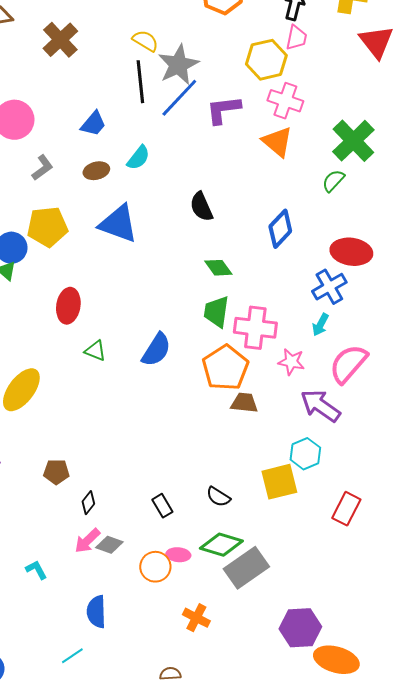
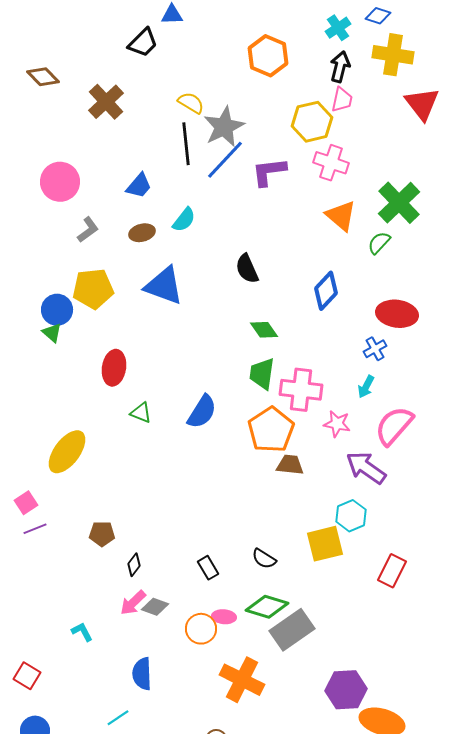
orange triangle: (277, 142) -> (341, 216), moved
blue cross: (329, 287) -> (375, 349), size x0.7
orange cross: (196, 618) -> (242, 680), size x1.6

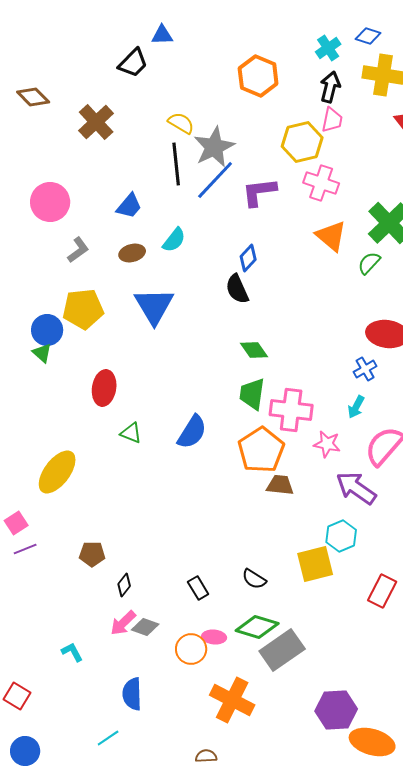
blue triangle: (164, 286) -> (154, 306), turned 39
blue diamond: (326, 291) -> (248, 258), moved, size x0.7

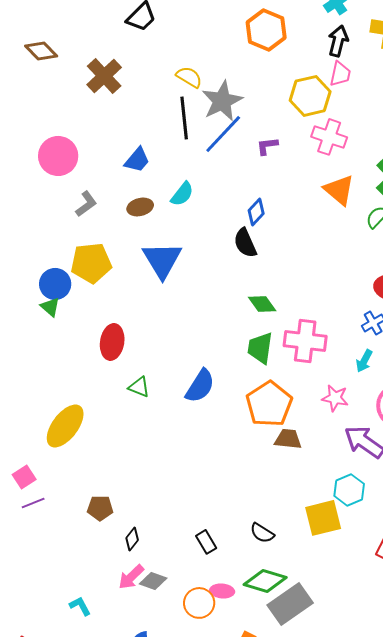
purple L-shape: (259, 192) -> (267, 146), size x0.6
pink cross: (291, 410) -> (305, 341), moved

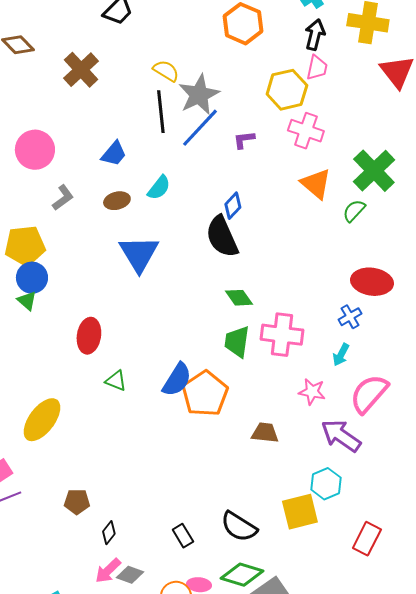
black semicircle: (245, 243) -> (222, 237), size x1.4
yellow pentagon: (91, 263) -> (25, 246), moved
orange pentagon: (269, 404) -> (205, 394), moved
black semicircle: (262, 533) -> (239, 527), size x1.5

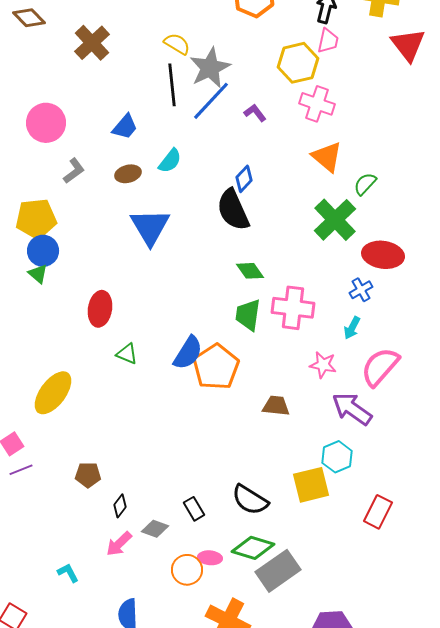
purple L-shape: (244, 140) -> (255, 113), turned 60
green cross: (374, 171) -> (335, 220), moved
gray diamond: (130, 575) -> (155, 529), moved

